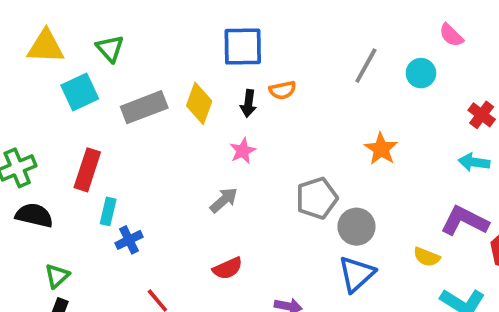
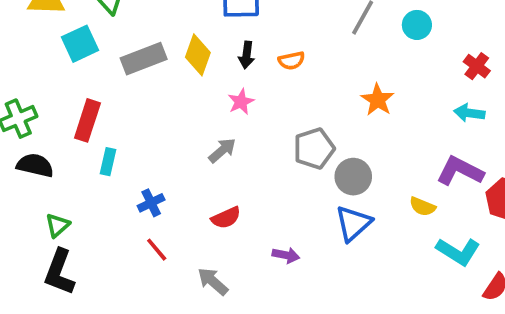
orange semicircle: (283, 90) -> (291, 61), moved
blue cross: (129, 240) -> (151, 203), moved

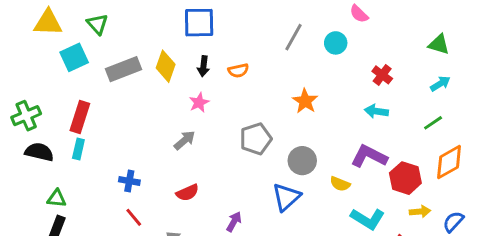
cyan rectangle: (108, 162) -> (78, 149), moved
gray circle: (353, 177) -> (302, 161), moved
blue cross: (151, 203) -> (129, 181), turned 36
green triangle: (58, 225) -> (57, 198), turned 48
purple arrow: (286, 255) -> (234, 222), turned -72

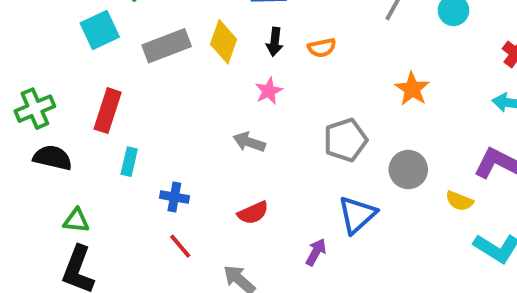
gray arrow: (185, 140) -> (249, 142), turned -120
cyan rectangle: (78, 149) -> (129, 162), moved
blue triangle: (286, 197) -> (357, 215), moved

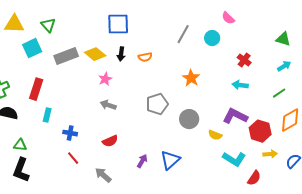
yellow diamond: (224, 42) -> (95, 54), turned -70
pink star: (269, 91) -> (105, 79), moved
blue triangle: (357, 215) -> (170, 160), moved

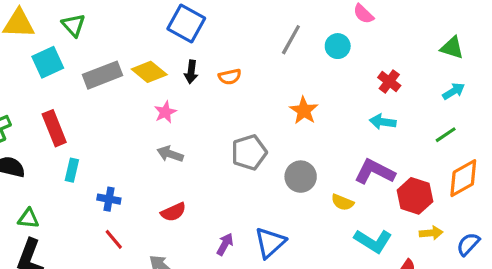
blue square: (118, 24) -> (186, 24), turned 30
red rectangle: (36, 89) -> (54, 128), turned -40

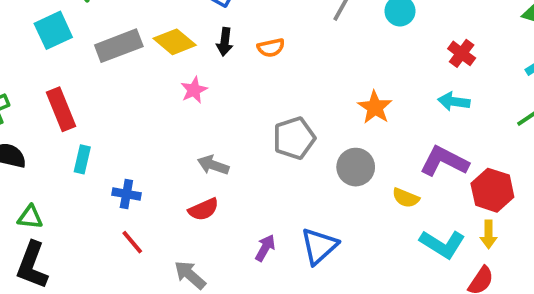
orange star: (304, 111) -> (375, 107), moved
gray arrow: (170, 154) -> (213, 165), moved
yellow arrow: (431, 233) -> (489, 234), moved, turned 95

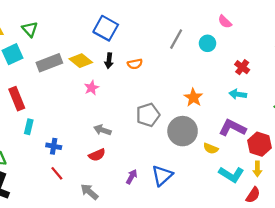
gray circle: (356, 167) -> (183, 131), size x1.4

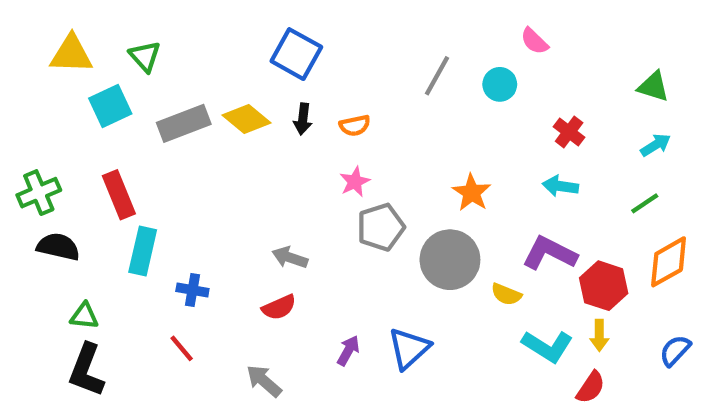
pink star: (92, 88) -> (355, 182), moved
cyan rectangle: (29, 127) -> (143, 251), size x1.5
red line: (57, 173) -> (182, 348), moved

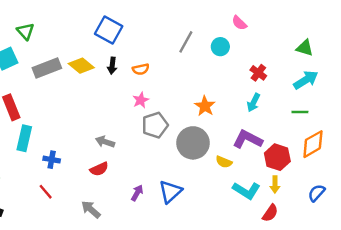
cyan arrow: (656, 145) -> (306, 80), size x1.5
cyan arrow: (560, 186) -> (254, 103), turned -72
green line: (645, 203) -> (300, 112), turned 35

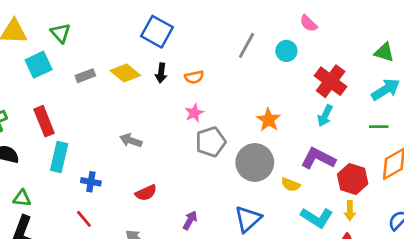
gray rectangle: (47, 68) -> (85, 76), size x0.6
red cross: (258, 73) -> (331, 81), size x1.6
gray arrow: (105, 142) -> (131, 140), moved
blue triangle: (170, 192) -> (248, 219), moved

